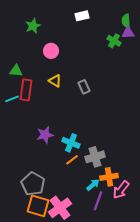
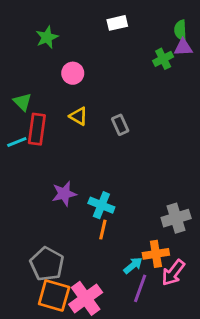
green cross: (114, 41) -> (163, 59), turned 32
green triangle: (16, 71) -> (23, 102), turned 40
gray cross: (95, 157) -> (176, 218), moved
orange line: (72, 160) -> (103, 230), turned -40

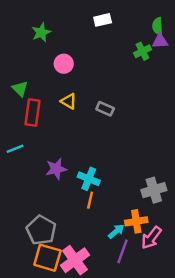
gray rectangle: (120, 125) -> (105, 109), turned -42
cyan line: (17, 142) -> (15, 149), moved

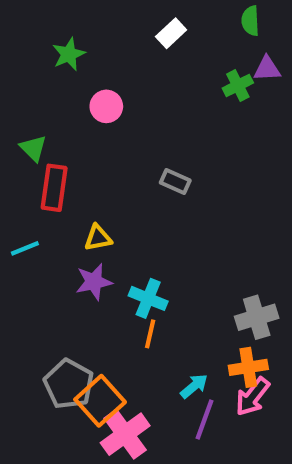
white rectangle: (103, 20) -> (171, 33), turned -30
green semicircle: (158, 26) -> (250, 21), moved
yellow triangle: (69, 101) -> (98, 238), moved, turned -42
orange cross: (136, 221) -> (248, 367), moved
orange square: (47, 258) -> (100, 401), moved, turned 32

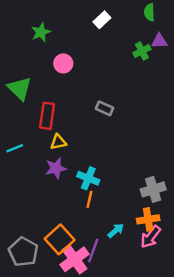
green triangle: (33, 148) -> (20, 88), size x1.5
red rectangle: (54, 188) -> (47, 116), moved
gray pentagon: (69, 384) -> (23, 252), moved
purple line: (204, 420) -> (93, 251), moved

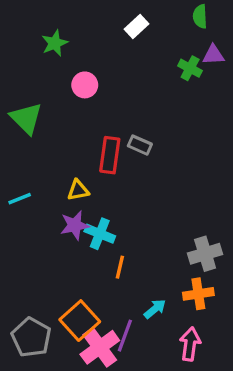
green cross: (142, 51) -> (190, 68), turned -35
red rectangle: (47, 116) -> (110, 155), moved
cyan cross: (88, 178) -> (100, 234), moved
pink arrow: (151, 237) -> (190, 344), moved, turned 150

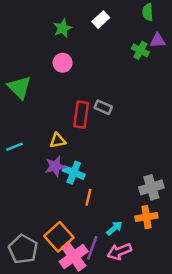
green star: (55, 43) -> (63, 28), moved
pink arrow: (190, 344) -> (119, 252), moved, turned -120

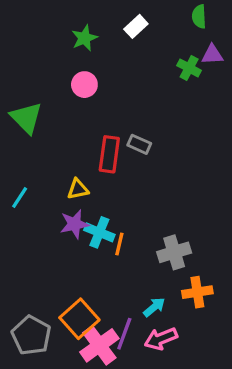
cyan line: (14, 147) -> (20, 198), turned -35
gray cross: (151, 187) -> (174, 252), moved
orange line: (88, 197) -> (119, 244), moved

